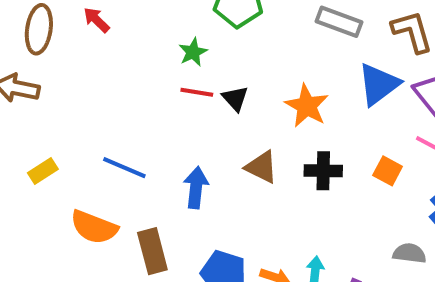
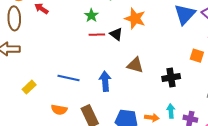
orange star: (307, 106) -> (135, 18), moved
black cross: (323, 171) -> (171, 78), moved
orange semicircle: (94, 227) -> (59, 110), size x0.7

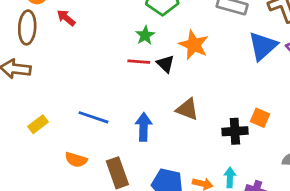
green star: (91, 15) -> (145, 35), moved
orange square: (197, 56) -> (260, 118), moved

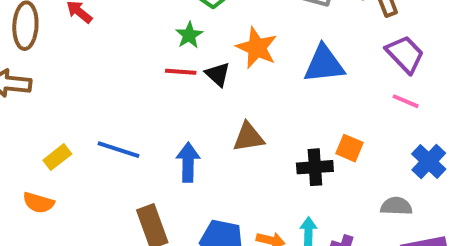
blue triangle: (263, 46) -> (324, 64), moved, turned 36
brown triangle: (187, 109) -> (249, 137), turned -30
yellow rectangle: (38, 124) -> (57, 157), moved
orange semicircle: (76, 160) -> (38, 203), moved

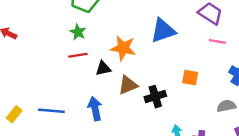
orange star: (257, 48) -> (123, 48), moved
black triangle: (218, 74) -> (103, 68), moved, turned -42
yellow rectangle: (57, 157) -> (14, 114), moved
black cross: (315, 167) -> (155, 97), moved

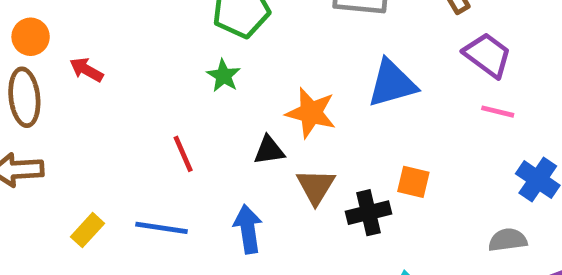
red line: (78, 55) -> (183, 154), moved, turned 72
orange square: (190, 78) -> (413, 182), moved
brown triangle: (128, 85) -> (316, 187), turned -40

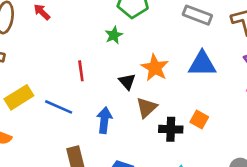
black triangle: (269, 150) -> (127, 82), turned 42
yellow rectangle: (87, 230) -> (19, 97), size x1.5

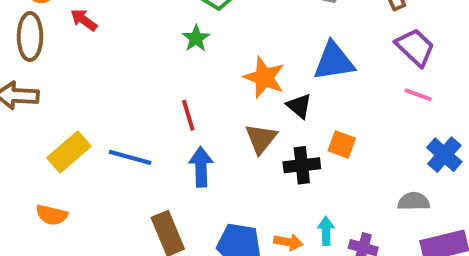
red line: (81, 71) -> (188, 115), moved
black triangle: (127, 82) -> (299, 106), moved

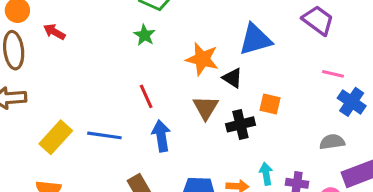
pink line: (418, 95) -> (333, 74), moved

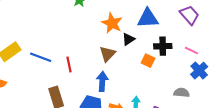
black triangle: (233, 78) -> (128, 39), turned 40
red line: (146, 96) -> (69, 65), moved
black cross: (240, 124) -> (163, 46), moved
blue arrow: (161, 136) -> (102, 81), moved

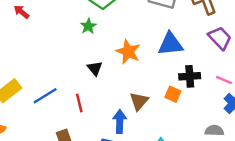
black triangle: (128, 39) -> (95, 68), moved, turned -32
brown triangle: (107, 54) -> (139, 101), moved
blue line: (41, 57) -> (45, 96), turned -50

